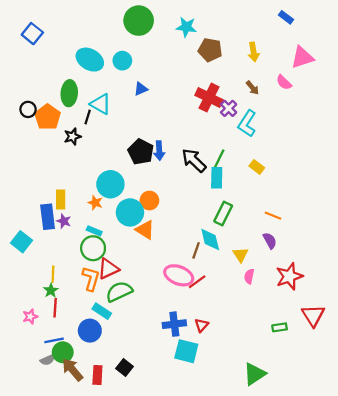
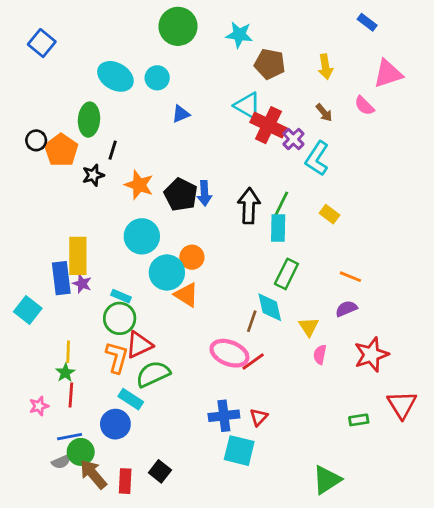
cyan triangle: (101, 104) -> (248, 106), moved
black arrow: (194, 160) -> (249, 206), turned 48
yellow rectangle: (61, 199) -> (78, 256), size x1.5
orange star: (95, 203) -> (139, 185), moved, size x1.5
purple semicircle: (270, 241) -> (346, 309), turned -84

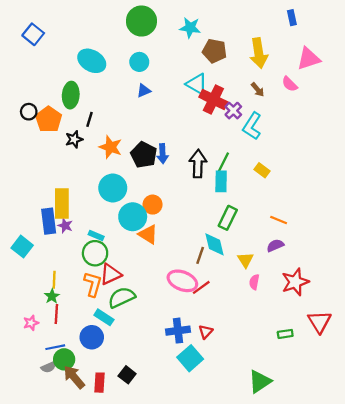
blue rectangle: (367, 22) -> (292, 18), turned 40
yellow arrow: (325, 67) -> (259, 53), size x1.5
cyan circle: (157, 78) -> (139, 62), moved
cyan square: (239, 451) -> (190, 358), turned 35

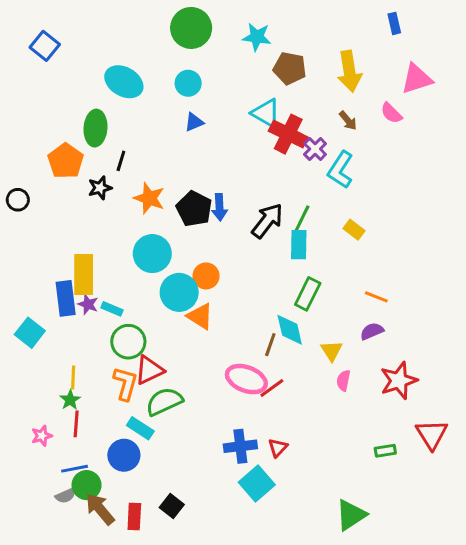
black circle: (29, 112) -> (18, 200), moved
black arrow: (198, 164) -> (267, 221), turned 36
cyan rectangle: (96, 236) -> (112, 309), moved

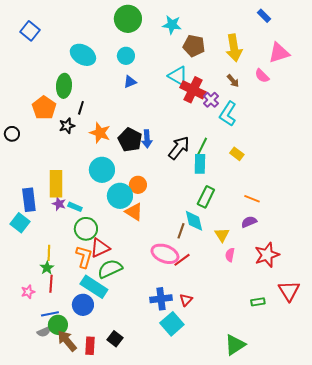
blue rectangle: (394, 23) -> (264, 16), turned -32
blue rectangle: (66, 298) -> (29, 200), moved
cyan rectangle: (140, 428) -> (94, 287), size x1.5

